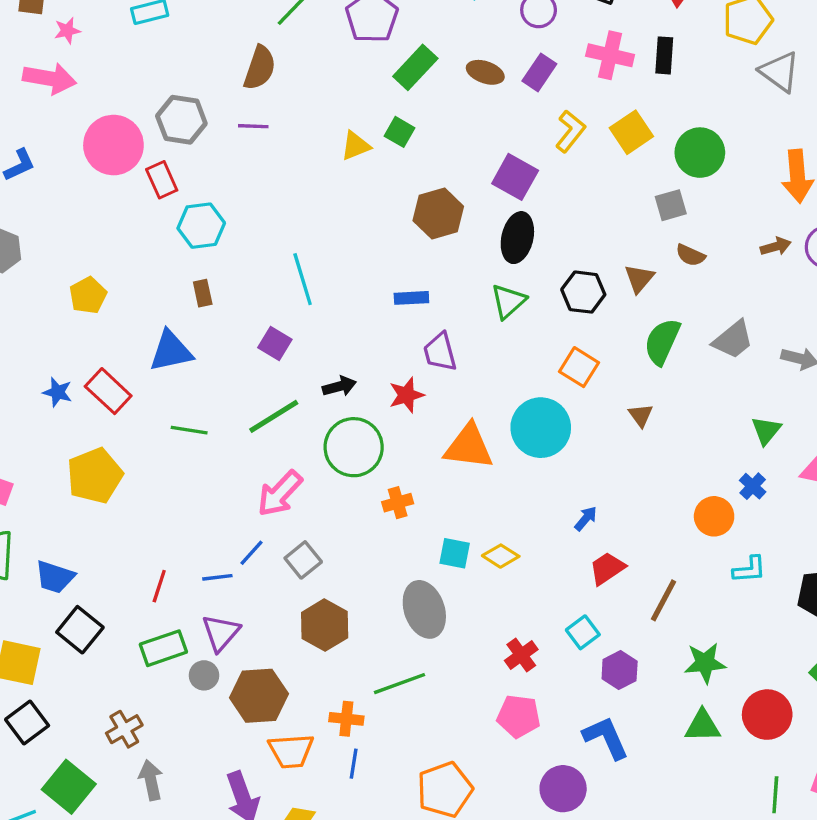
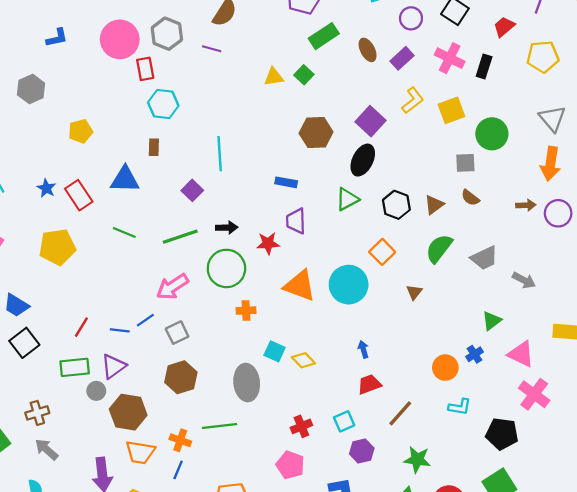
brown ellipse: (485, 72) -> (368, 50), turned 30
gray triangle: (780, 72) -> (552, 119), moved
blue arrow: (586, 519) -> (363, 349), turned -70
gray arrow: (151, 780) -> (46, 449), turned -50

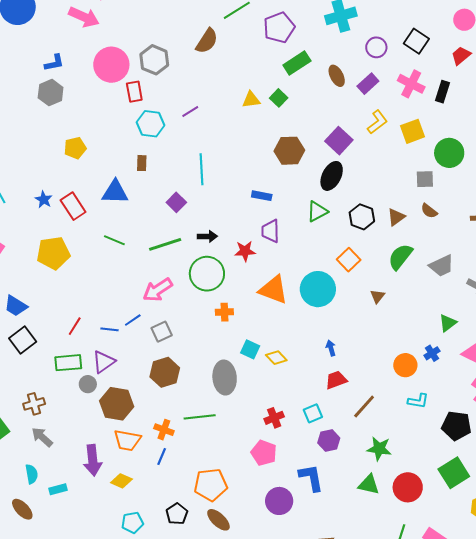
purple line: (212, 49) -> (190, 111), moved, turned -48
gray hexagon: (31, 89) -> (51, 93), moved

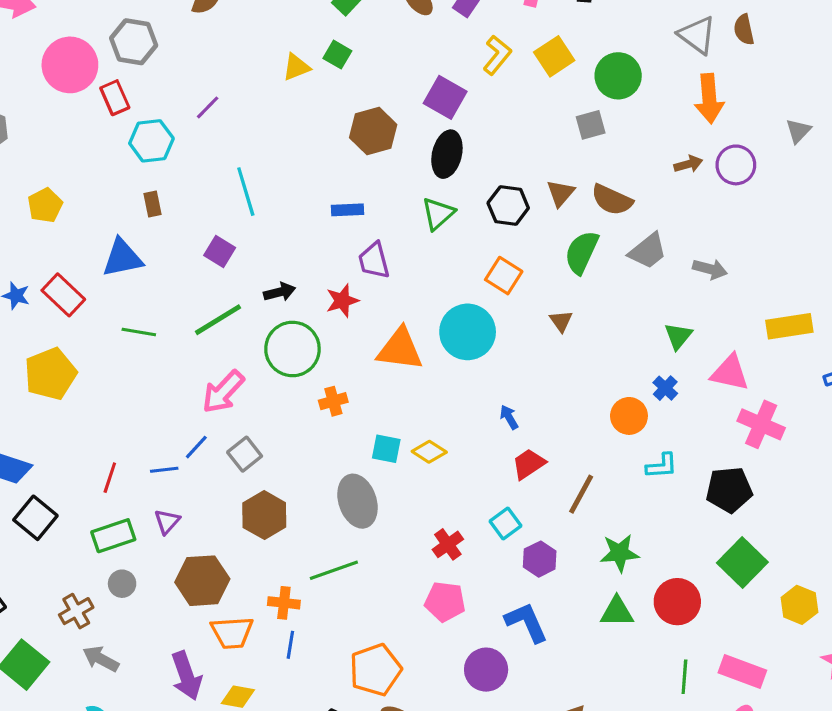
brown semicircle: (429, 211) -> (612, 200), moved, size x1.5
purple triangle: (104, 362) -> (167, 522), size x0.7
gray circle: (88, 384) -> (122, 584), moved

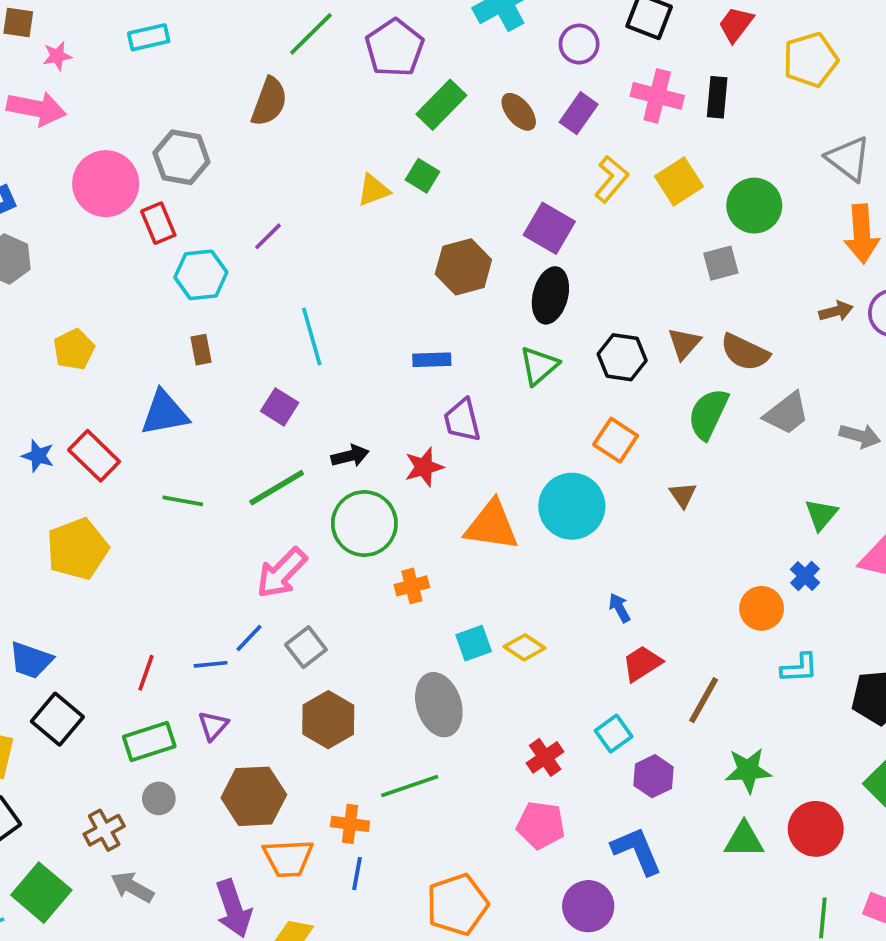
cyan square: (386, 449) -> (474, 643), turned -32

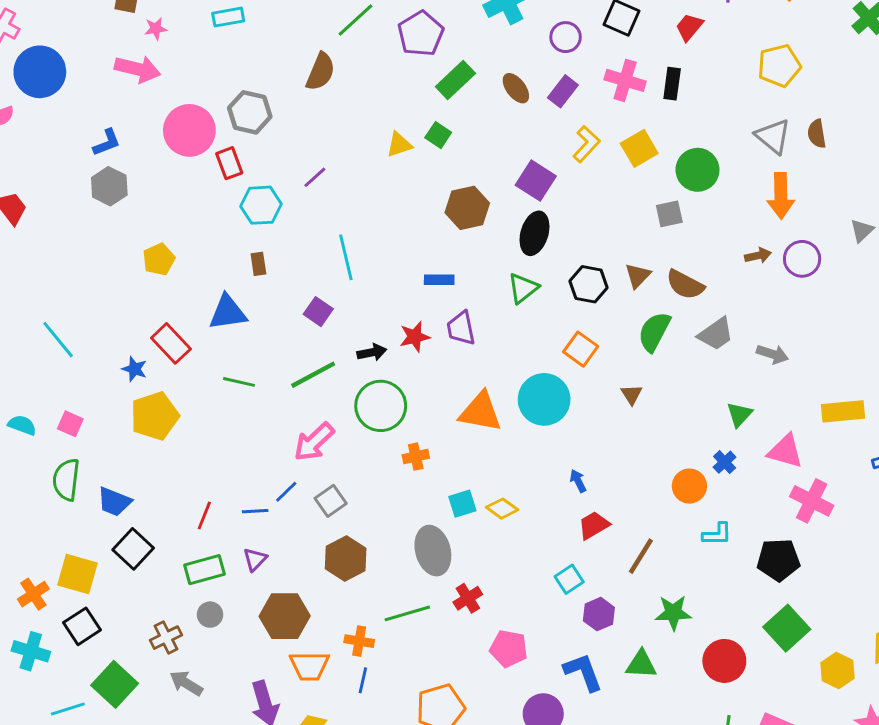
yellow pentagon: (810, 60) -> (779, 66), moved
blue star: (38, 456) -> (134, 369), moved
red star: (424, 467) -> (415, 337), moved
red cross: (545, 757) -> (468, 598), moved
green triangle: (744, 840) -> (641, 664), moved

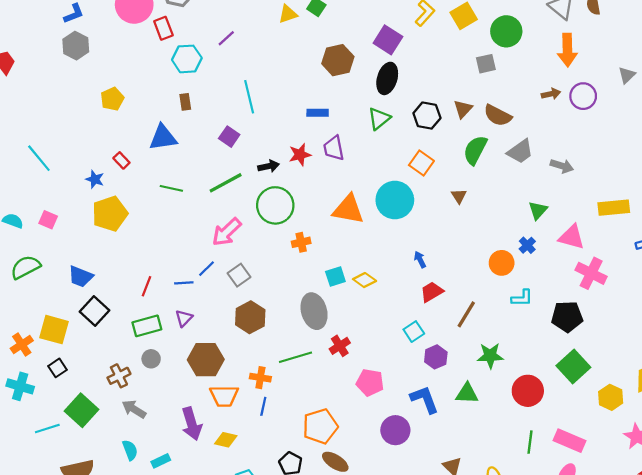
red rectangle: (171, 343) -> (121, 160), size x0.6
green semicircle: (66, 480) -> (25, 267), moved, turned 56
black square: (82, 626) -> (57, 368), size x0.7

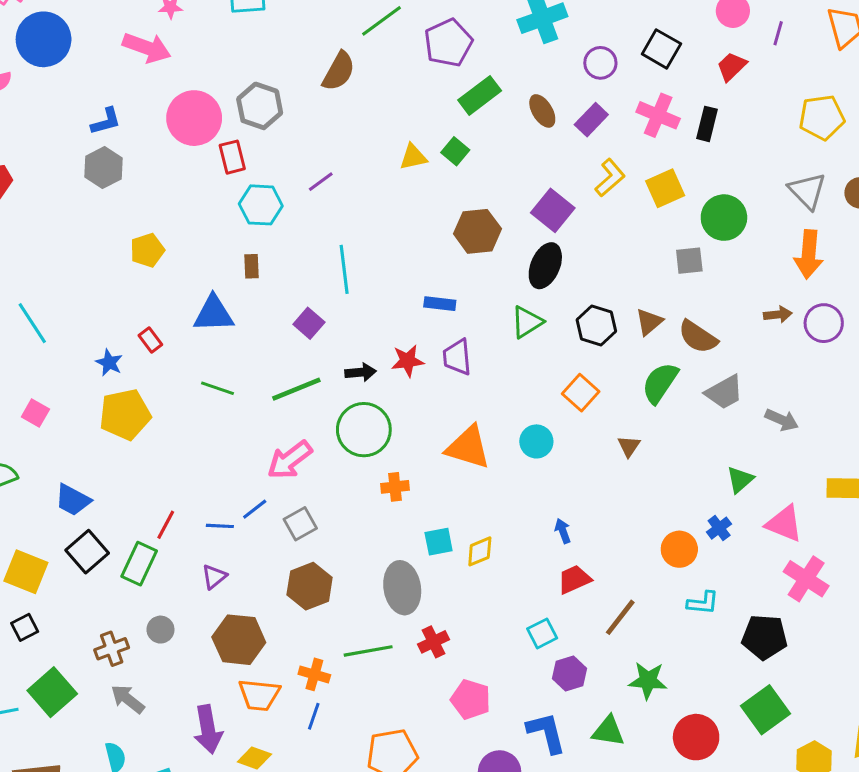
cyan circle: (395, 200) -> (536, 441), size x0.6
yellow diamond: (365, 280) -> (480, 551), turned -65
green rectangle: (147, 326) -> (139, 564), moved, turned -56

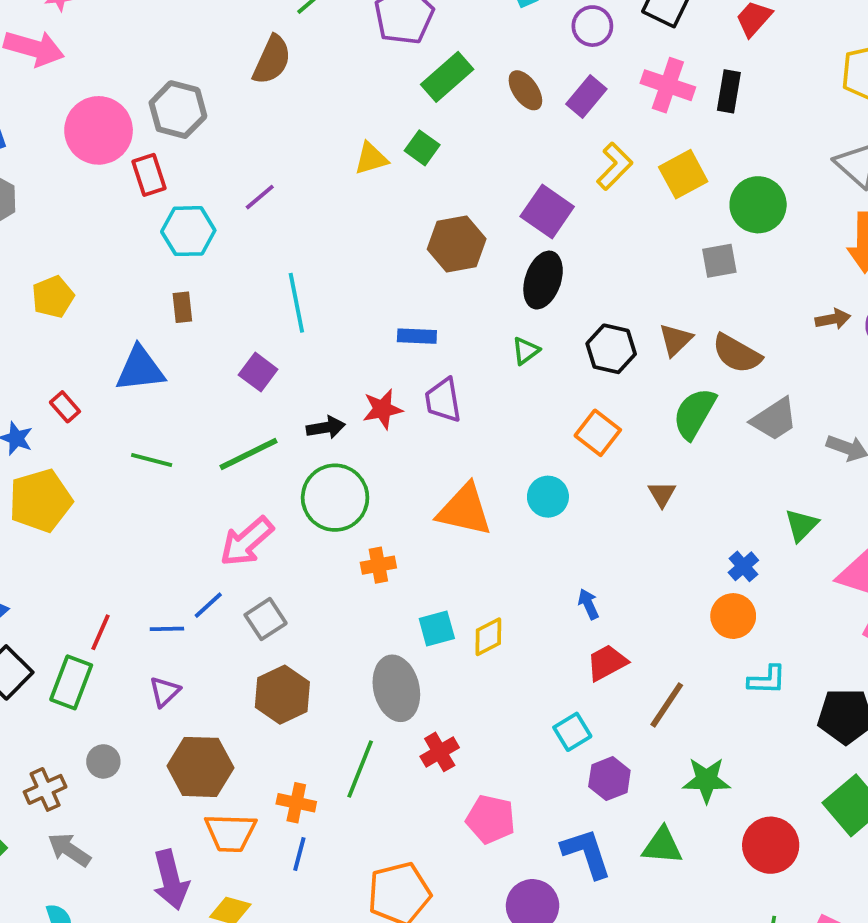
green triangle: (527, 322) -> (526, 351), size x0.7
blue cross: (719, 528) -> (743, 566), moved
green line: (368, 651) -> (360, 769), turned -54

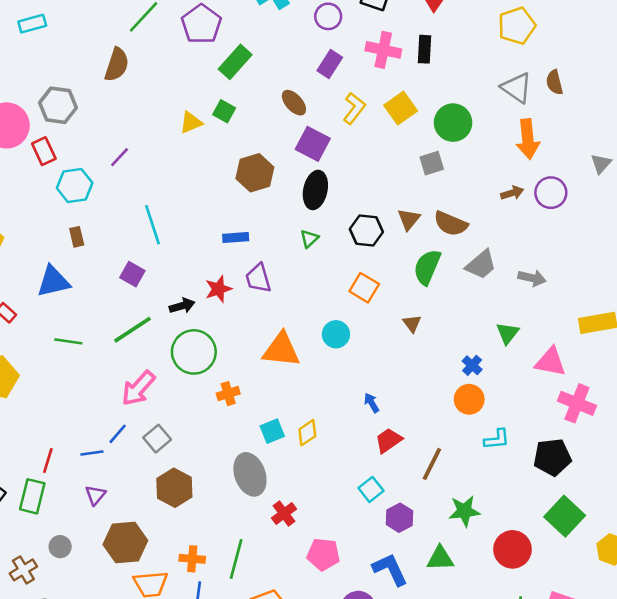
brown ellipse: (525, 90) -> (294, 103), moved
green line: (360, 769) -> (236, 559), moved

